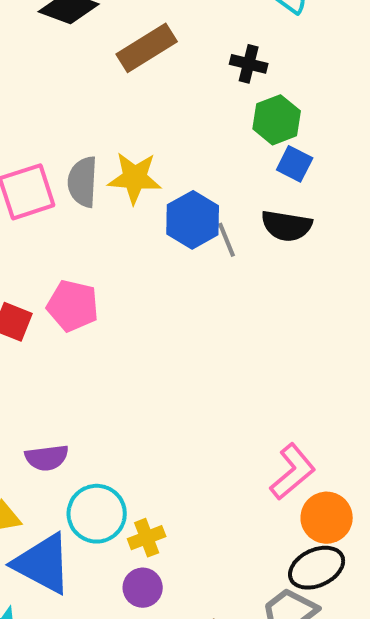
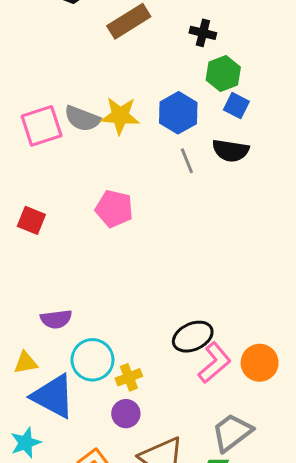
gray semicircle: (83, 182) -> (82, 119), turned -72
blue hexagon: (193, 220) -> (178, 113), moved
pink pentagon: (73, 306) -> (114, 209), moved
pink L-shape: (293, 472) -> (215, 363), moved
black ellipse: (317, 568) -> (193, 337), moved

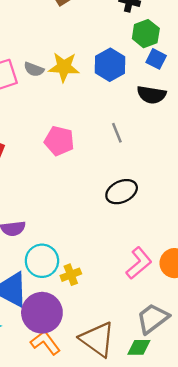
gray semicircle: (82, 119) -> (34, 69), size x0.7
gray line: (187, 161) -> (117, 133), moved
black ellipse: (193, 337) -> (122, 192), moved
purple circle: (126, 414) -> (42, 313), moved, size x1.8

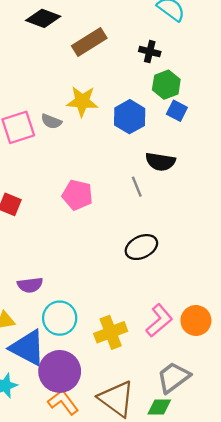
yellow star: (64, 67) -> (82, 101), moved
black semicircle: (152, 95) -> (160, 162), moved
yellow cross: (71, 275) -> (111, 332), moved, size x1.5

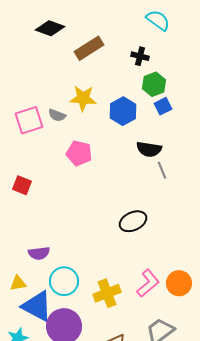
blue square: (177, 111) -> (163, 106), turned 36
gray line: (137, 187) -> (162, 170), moved
pink pentagon: (77, 195) -> (79, 153), moved

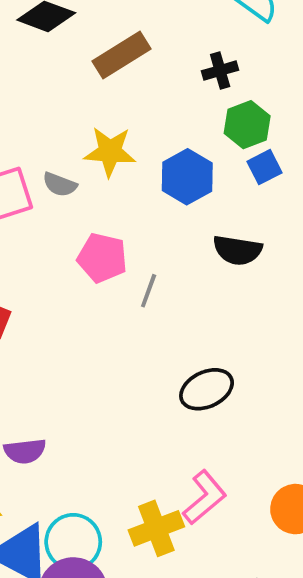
black cross: (140, 56) -> (220, 70), turned -30
gray line: (162, 170) -> (149, 291), moved, turned 42
cyan circle: (64, 281) -> (73, 542), moved
pink L-shape: (148, 283) -> (205, 497), moved

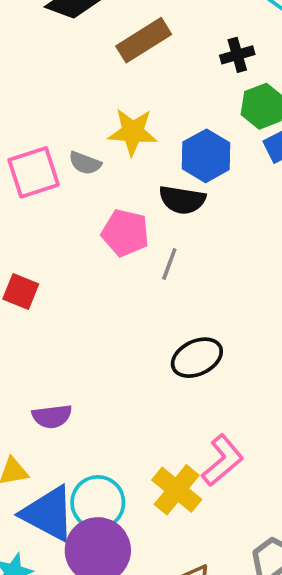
black semicircle: (237, 250) -> (182, 200), moved
black ellipse: (207, 389) -> (197, 358), moved
yellow cross: (156, 528) -> (177, 490), turned -30

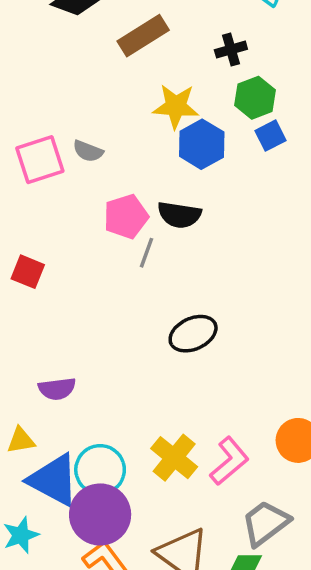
yellow star: (133, 132) -> (176, 106), moved
black semicircle: (182, 200) -> (179, 215), moved
pink pentagon: (125, 233) -> (126, 217), turned -30
gray line: (169, 264) -> (147, 253), moved
pink L-shape: (223, 460) -> (229, 461), moved

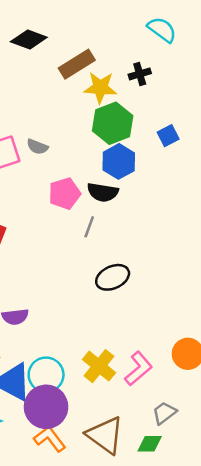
green hexagon: (255, 98) -> (113, 123), moved, size x1.4
yellow star: (176, 106) -> (100, 88), moved
blue hexagon: (202, 144) -> (119, 161), moved
gray line: (147, 253) -> (89, 227), moved
gray trapezoid: (265, 523) -> (164, 413), size x0.7

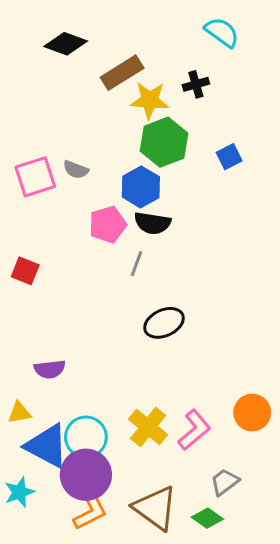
blue hexagon: (119, 161) -> (141, 187), moved
orange L-shape: (50, 439) -> (90, 512), turned 100
green diamond: (150, 444) -> (207, 518), turned 35

